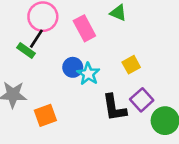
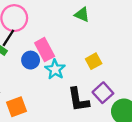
pink rectangle: (84, 28) -> (45, 50), moved
blue circle: (73, 67) -> (31, 60), moved

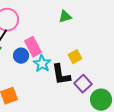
green triangle: (82, 15) -> (65, 17), turned -40
black L-shape: (78, 100) -> (61, 75), moved

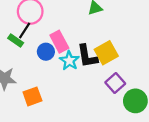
yellow square: (75, 57) -> (106, 53), size x1.5
black L-shape: (61, 75) -> (87, 56), moved

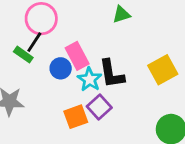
yellow square: (106, 53) -> (163, 70), moved
purple square: (115, 83) -> (99, 107), moved
orange square: (32, 96) -> (76, 117), moved

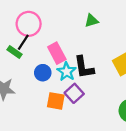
blue circle: (61, 68) -> (43, 73), moved
orange square: (76, 117) -> (56, 101), turned 30

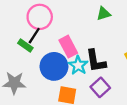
blue circle: (43, 73) -> (54, 66), size x1.6
purple square: (74, 93) -> (100, 87), moved

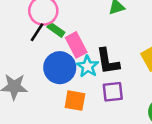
green rectangle: (25, 46) -> (56, 30), moved
purple square: (100, 87) -> (113, 92), turned 36

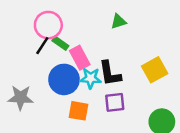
cyan star: (88, 66) -> (91, 78), turned -30

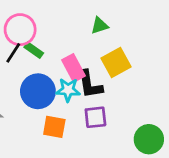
pink rectangle: (80, 58) -> (74, 68), moved
yellow square: (155, 70) -> (116, 62), moved

